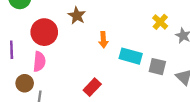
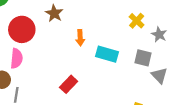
gray square: (157, 67) -> (143, 58), moved

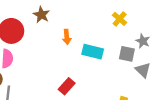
gray star: (159, 34) -> (143, 41), moved
red rectangle: (69, 84) -> (67, 86), moved

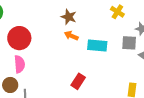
brown star: (41, 15) -> (69, 17), moved
orange arrow: (67, 37) -> (71, 36), turned 128

